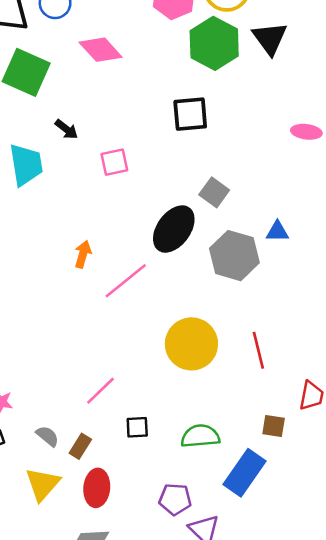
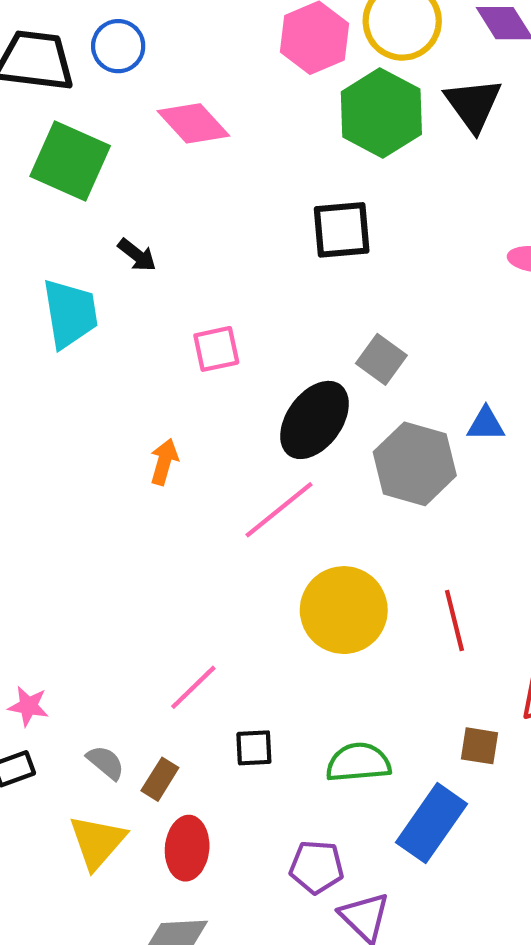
pink square: (114, 162) -> (216, 349), moved
pink line: (126, 281) -> (279, 510), moved

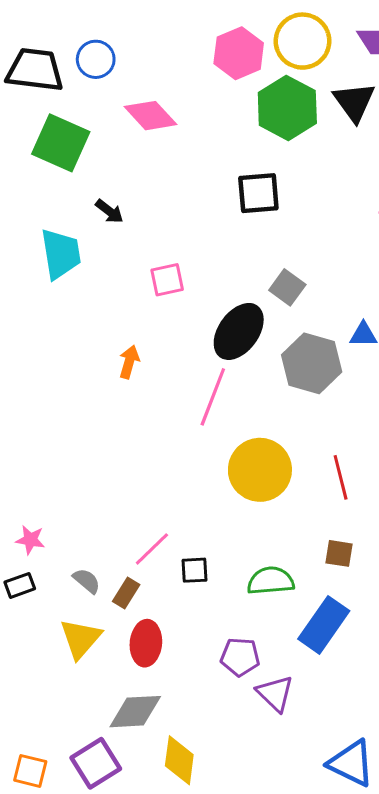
pink line: (279, 510) -> (213, 397), turned -30
pink line: (193, 687) -> (152, 549), moved
brown square: (479, 746) -> (339, 553), moved

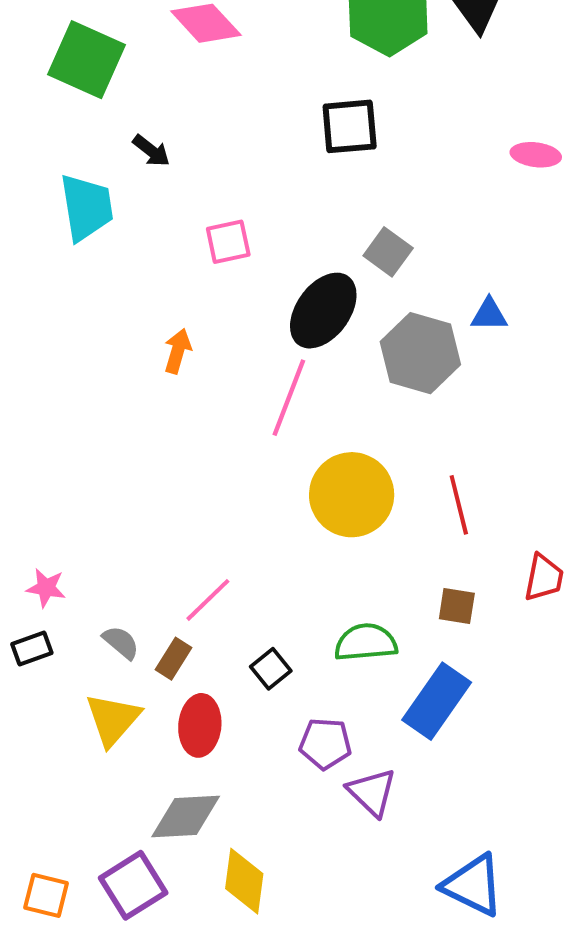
black square: (195, 570) -> (271, 669), moved, turned -36

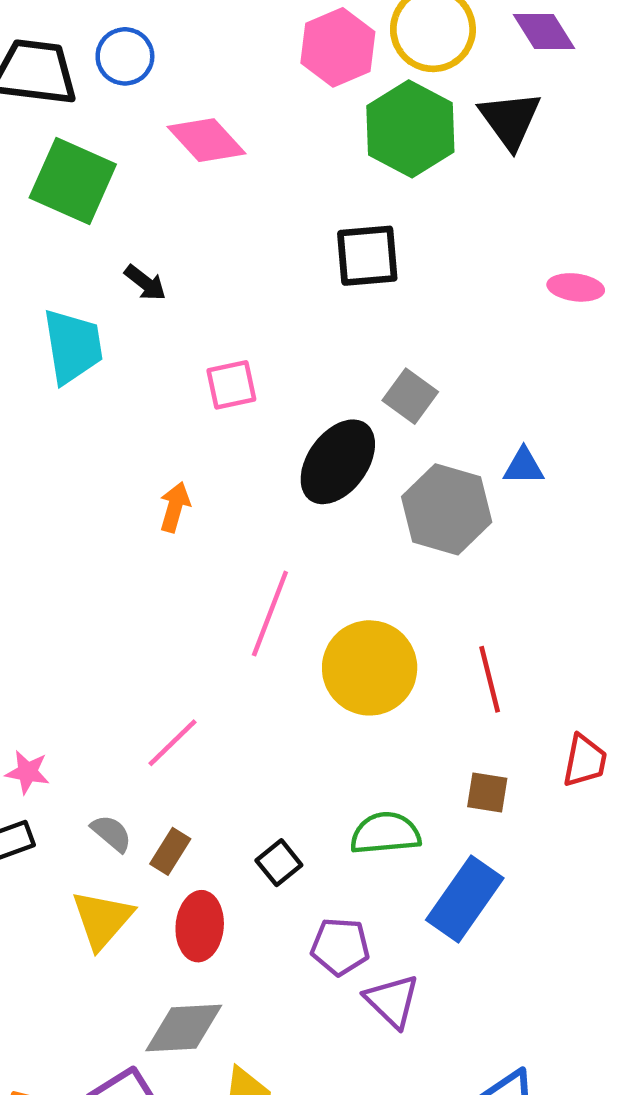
pink line: (289, 398) -> (270, 614), moved
pink line: (208, 600) -> (173, 743), moved

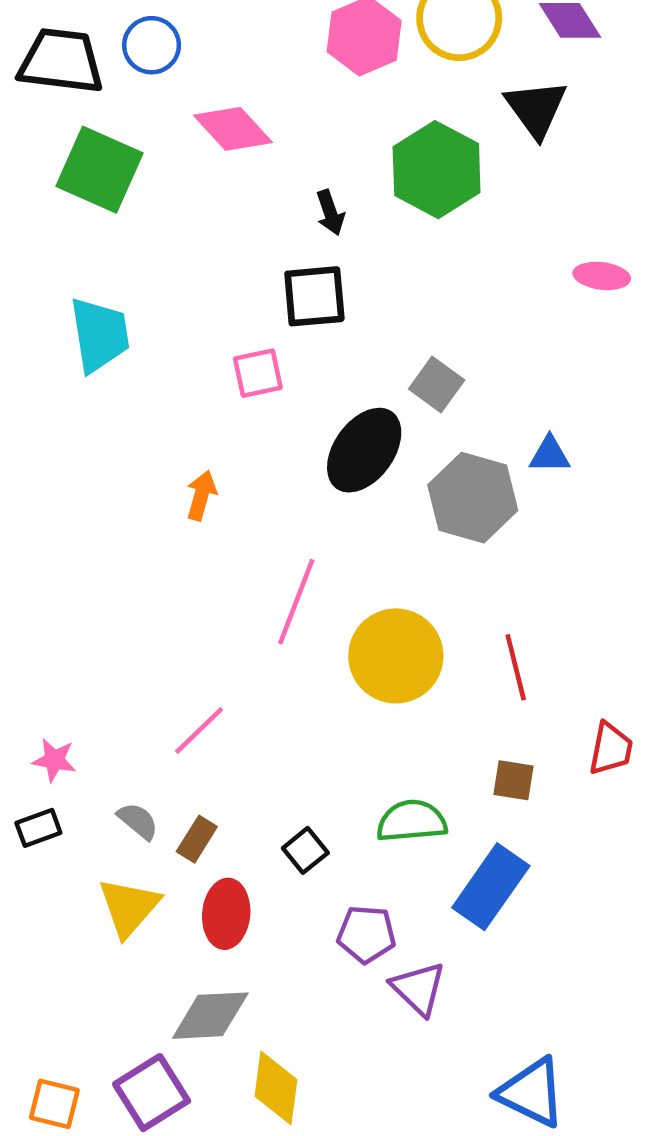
green hexagon: (410, 129) -> (437, 170), moved
black square: (367, 256) -> (314, 296), moved
black arrow: (145, 283) -> (330, 213), moved, turned 33

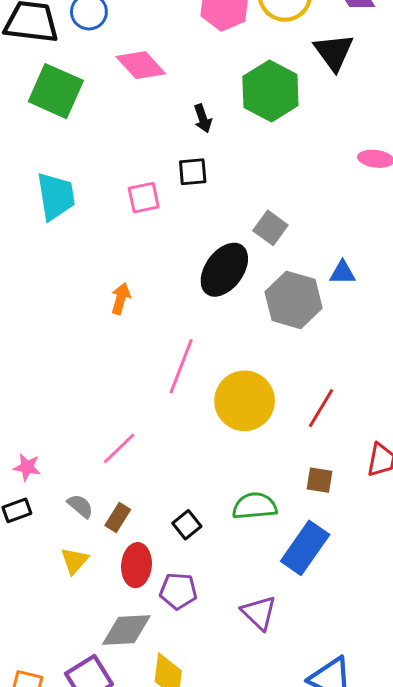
black square: (314, 296) -> (193, 172), size x0.7
pink square: (258, 373) -> (144, 198), moved
red line: (516, 667) -> (321, 408), turned 45
yellow triangle: (129, 907) -> (75, 561), size x0.7
purple pentagon: (366, 934) -> (178, 591), moved

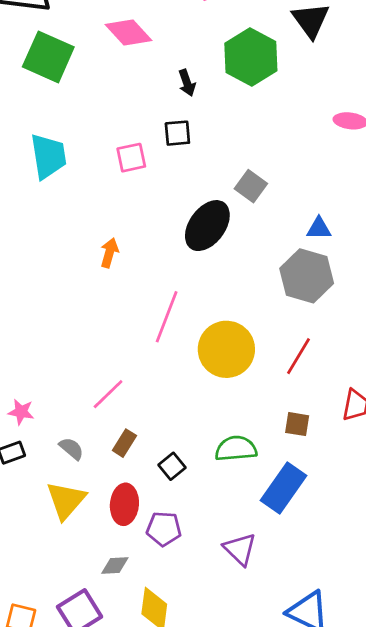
gray hexagon: (294, 300) -> (307, 276), moved
brown rectangle: (118, 518) -> (124, 443), moved
yellow triangle: (75, 561) -> (66, 500), size x1.5
gray diamond: (126, 630) -> (115, 565), size x0.6

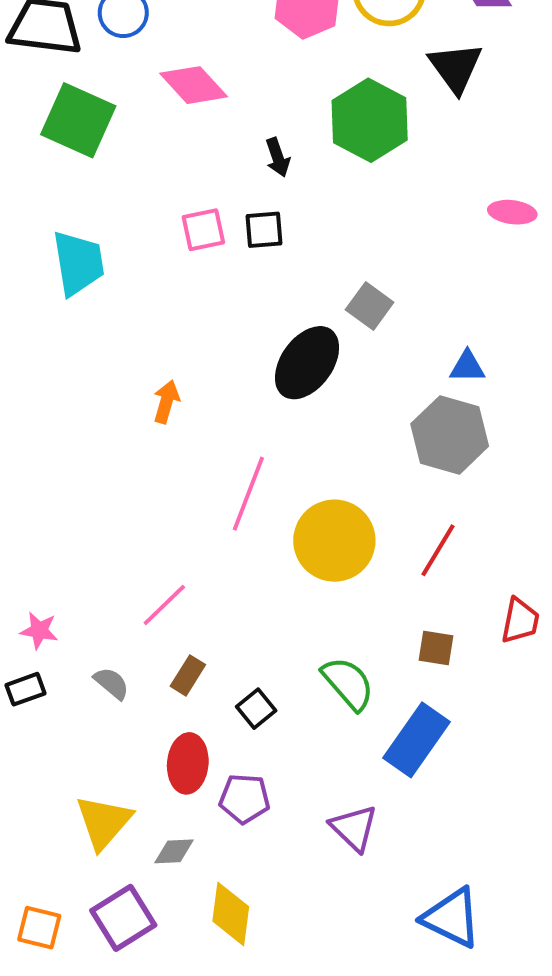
pink square: (131, 158) -> (203, 230), moved
green semicircle: (236, 449) -> (348, 683), turned 54
yellow triangle: (66, 500) -> (104, 822), moved

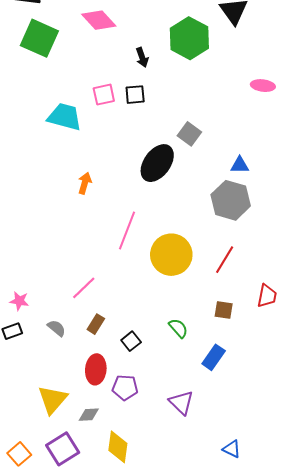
cyan trapezoid: (78, 263) -> (65, 117), moved, turned -66
green semicircle: (348, 683) -> (178, 328), size x0.7
blue rectangle: (416, 740) -> (214, 357), size x0.7
blue triangle: (452, 918) -> (232, 449), size x0.6
orange square: (39, 928) -> (19, 454), turned 35

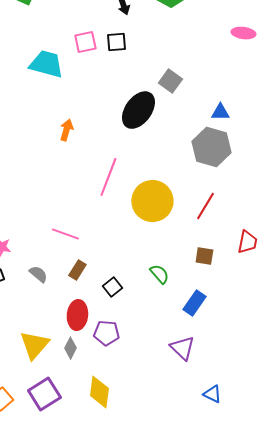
pink line: (84, 288) -> (65, 234), turned 64
purple triangle: (181, 403) -> (182, 348), moved
gray diamond: (89, 415) -> (70, 348), moved, turned -60

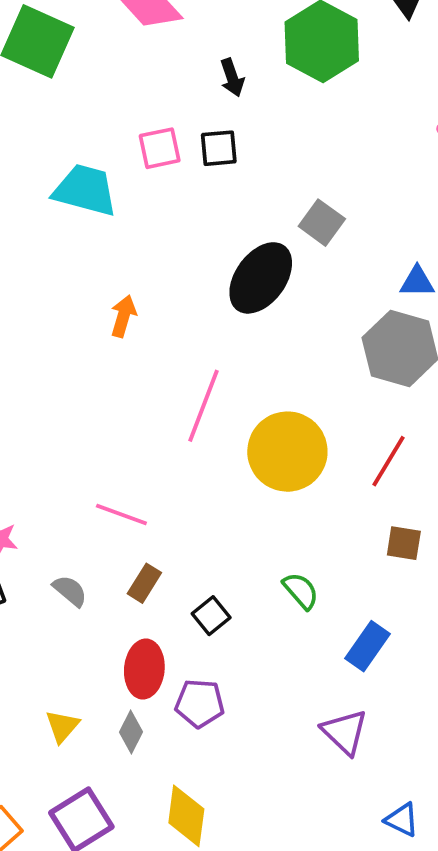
brown square: (204, 256) -> (404, 543), moved
yellow triangle: (34, 345) -> (62, 726), size x0.6

